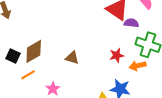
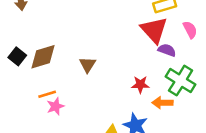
brown triangle: (72, 58) -> (88, 65), moved, turned 32
orange line: (28, 75) -> (47, 94), moved

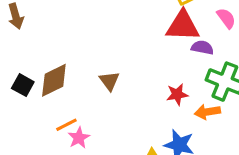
red triangle: (154, 30) -> (183, 26), turned -36

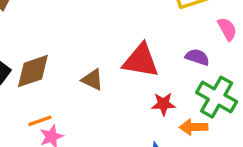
red triangle: (183, 26) -> (141, 61), moved
brown triangle: (109, 81) -> (92, 80), turned -35

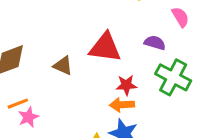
orange arrow: (194, 127) -> (122, 105), moved

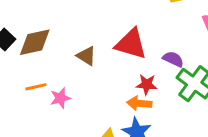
purple semicircle: (155, 43) -> (173, 59), moved
pink star: (28, 117) -> (60, 98), moved

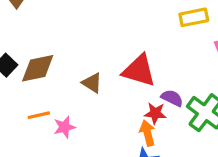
purple semicircle: (173, 59) -> (172, 98), moved
orange arrow: (139, 103) -> (147, 133), turned 70

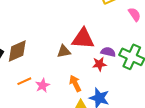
brown triangle: (92, 83) -> (64, 51), moved, turned -32
orange arrow: (147, 133) -> (75, 83), moved

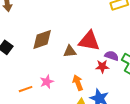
brown diamond: (17, 51) -> (42, 40), moved
orange line: (24, 81) -> (26, 89), moved

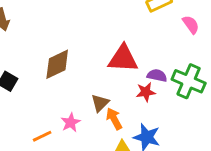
brown triangle: (70, 51) -> (100, 103), moved, turned -32

